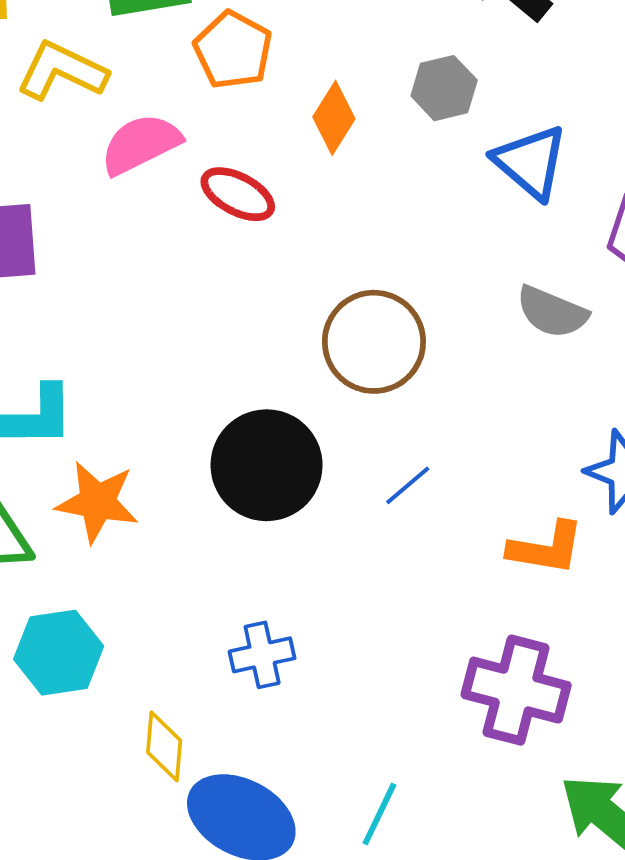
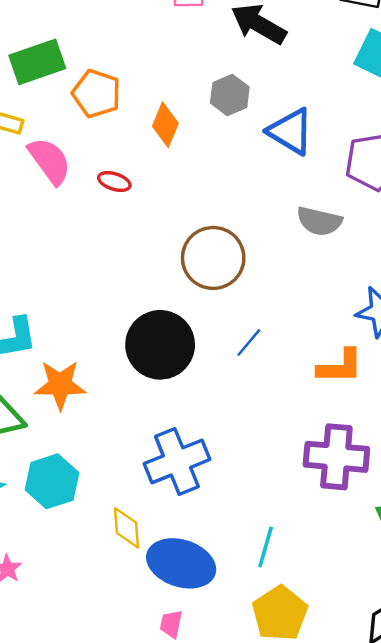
pink semicircle: (141, 144) -> (50, 161), turned 90
red ellipse: (238, 194) -> (114, 181), size x0.7
blue cross: (262, 655) -> (177, 462), size x1.6

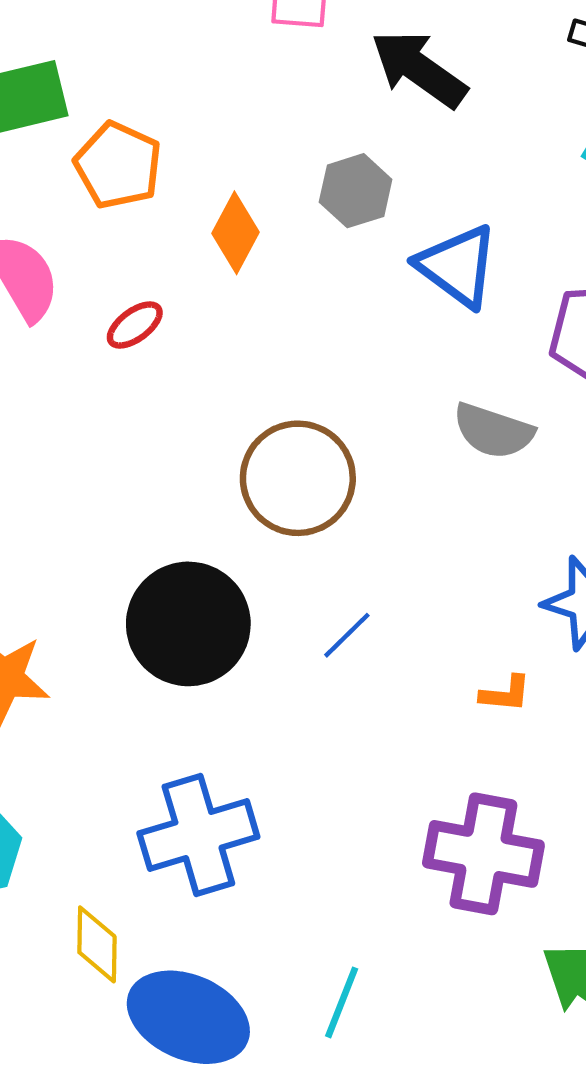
red ellipse: (114, 181) -> (135, 325), turned -60
orange L-shape: (340, 367) -> (505, 694), size x0.6

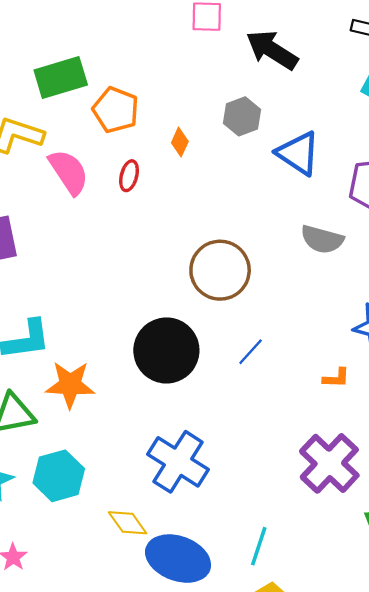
orange diamond: (235, 233) -> (180, 142), size x0.7
red ellipse: (135, 325) -> (129, 176), moved, turned -36
blue cross: (198, 835) -> (178, 462), turned -38
purple cross: (483, 854) -> (329, 463), turned 36
yellow diamond: (97, 944) -> (128, 523), turned -33

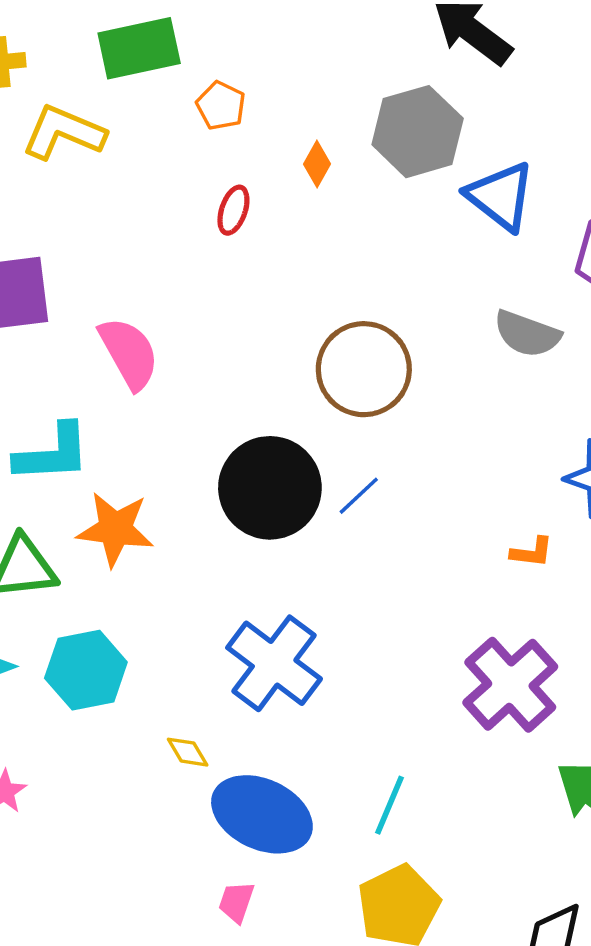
orange pentagon: (116, 110) -> (221, 106), size x0.7
gray hexagon: (242, 116) -> (418, 132), size x1.5
pink semicircle: (69, 172) -> (129, 353), moved
blue line: (251, 352) -> (359, 496), moved
yellow diamond: (128, 523) -> (188, 752), size x0.7

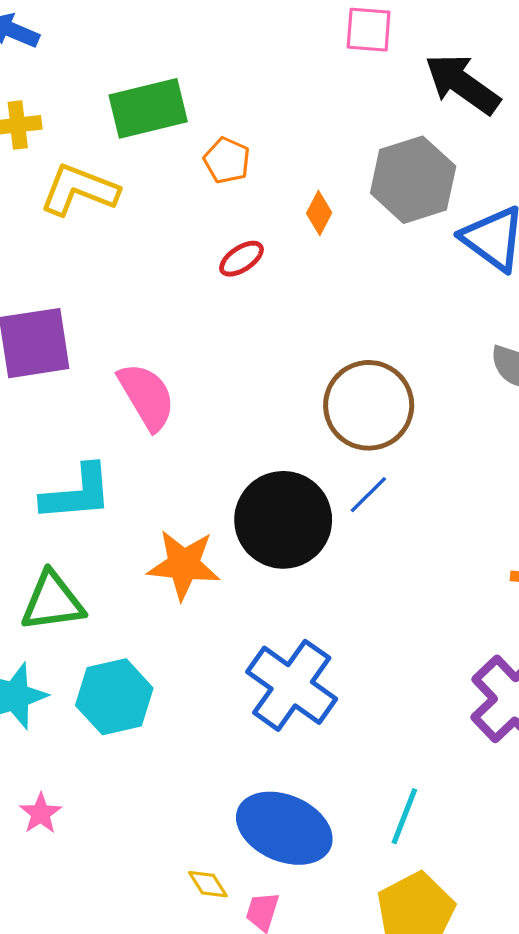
red ellipse: (233, 210) -> (241, 259), turned 39
blue line: (359, 496) -> (368, 495), moved
orange star: (115, 529) -> (184, 565), moved
yellow diamond: (188, 752) -> (208, 884), moved

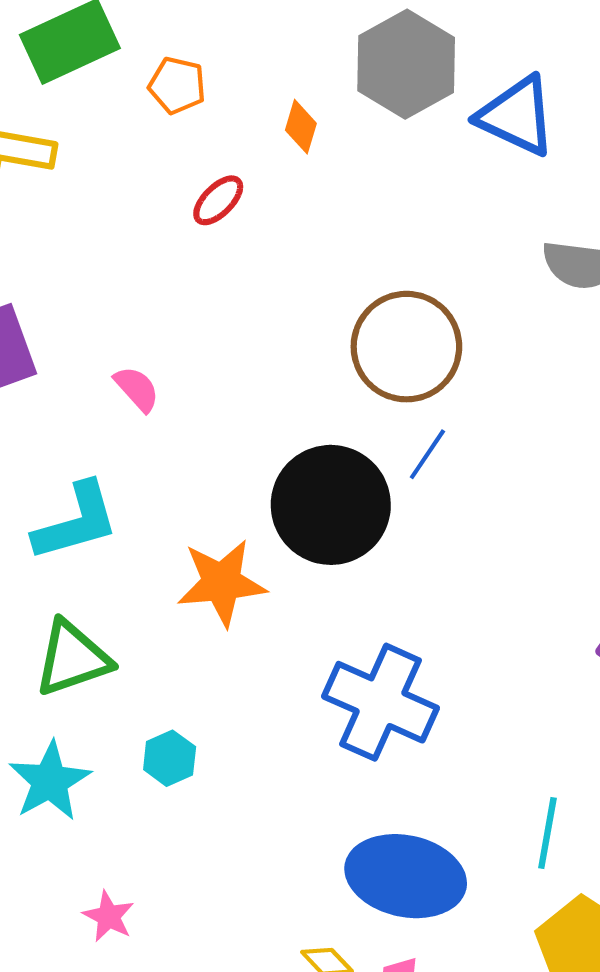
pink semicircle: (147, 396) -> (137, 389), size x0.6
cyan hexagon: (114, 697) -> (170, 758), size x0.6

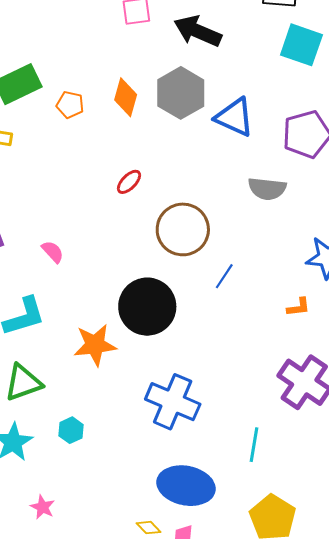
orange diamond: (301, 127) -> (126, 97), moved, size x1.5
red ellipse: (218, 200) -> (129, 182), moved
blue line: (427, 454) -> (224, 276), moved
cyan line: (547, 833) -> (254, 445), moved

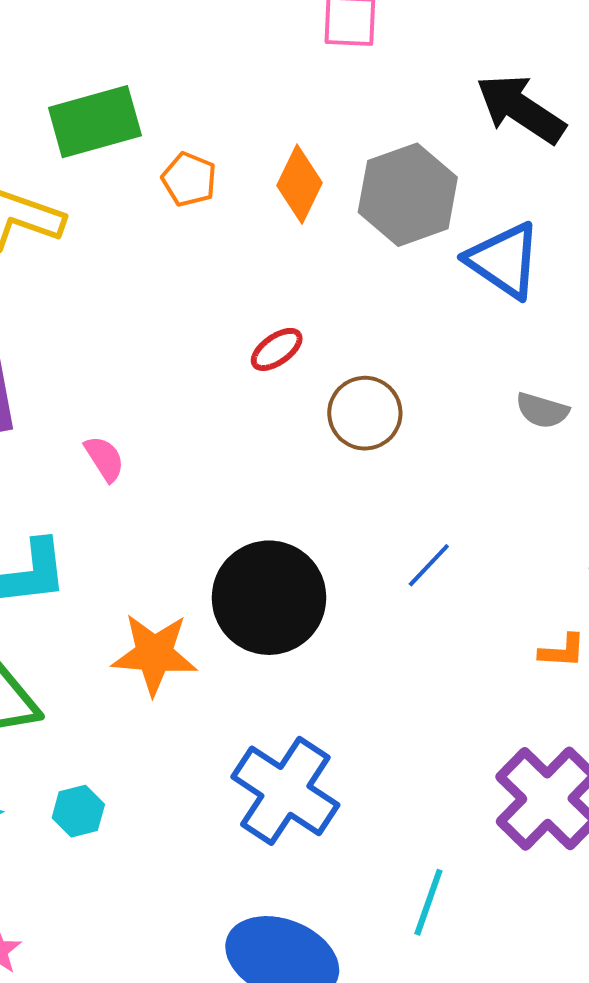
black arrow: (198, 31) -> (521, 109), moved
gray semicircle: (267, 189) -> (542, 410), size x0.7
brown circle: (183, 229) -> (365, 413), moved, size x0.7

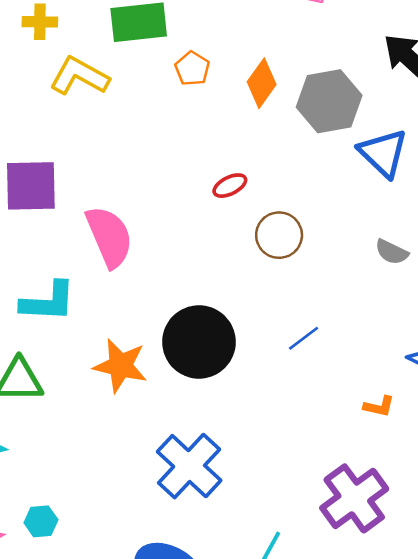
pink semicircle: (104, 459) -> (109, 237), size x2.0
cyan hexagon: (78, 811) -> (41, 521), moved

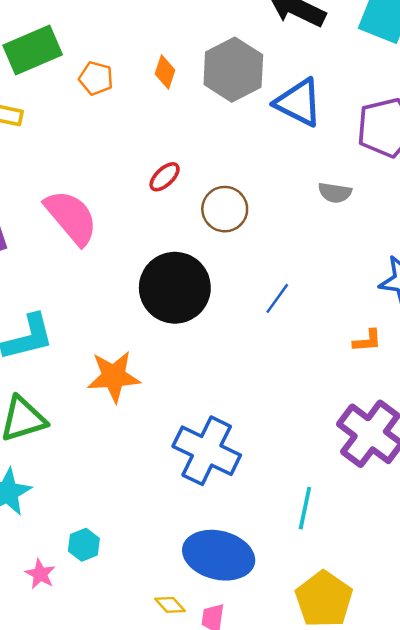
orange diamond: (262, 83) -> (165, 72), size x0.7
pink semicircle: (109, 237) -> (71, 217), moved
black circle: (199, 342) -> (175, 288), moved

